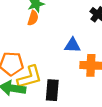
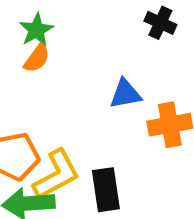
orange semicircle: (33, 18) -> (37, 58), turned 32

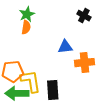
orange semicircle: (37, 58) -> (26, 27), turned -32
yellow L-shape: (56, 175) -> (31, 81), turned -75

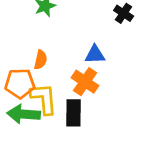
orange semicircle: (26, 27) -> (41, 60), moved
orange cross: (84, 63) -> (85, 82), moved, turned 36

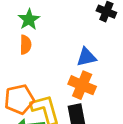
orange semicircle: (41, 60) -> (26, 45), moved

